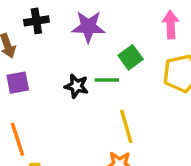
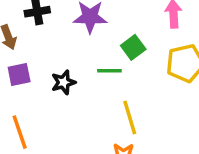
black star: (76, 86) -> (63, 82), moved, turned -30

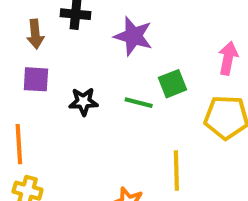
yellow line: (130, 118) -> (176, 170), moved

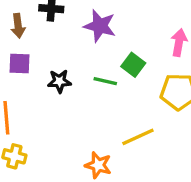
green square: (173, 84) -> (133, 65), turned -30
yellow line: (176, 170) -> (138, 137), turned 68

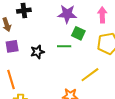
purple star: (100, 26) -> (67, 14), moved

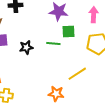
green square: (78, 33) -> (68, 32), turned -32

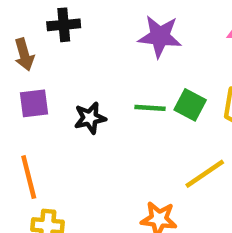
green square: (68, 32) -> (190, 105), moved, turned 32

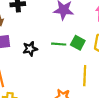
yellow line: (205, 174) -> (85, 76), turned -54

